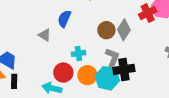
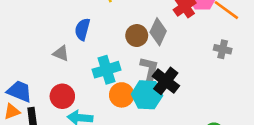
cyan cross: (78, 53) -> (106, 70), size x1.5
black cross: (124, 69) -> (166, 81), turned -35
red circle: (63, 73) -> (62, 96), moved

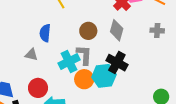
gray diamond: (158, 32) -> (117, 30), moved
gray L-shape: (149, 70) -> (84, 55), moved

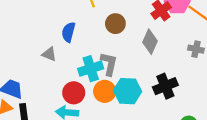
brown circle: (88, 31) -> (115, 24), moved
black cross: (117, 63) -> (165, 86), moved, turned 30
red circle: (38, 88) -> (74, 93), moved

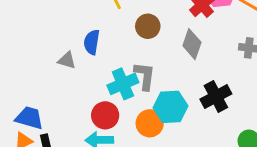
gray triangle: (49, 54) -> (67, 60), moved
orange circle: (105, 91) -> (150, 123), moved

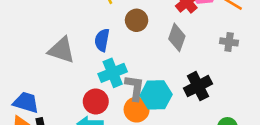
blue semicircle: (92, 42) -> (102, 40), moved
gray triangle: (67, 60) -> (62, 50), size x1.6
gray L-shape: (145, 76) -> (135, 88), moved

